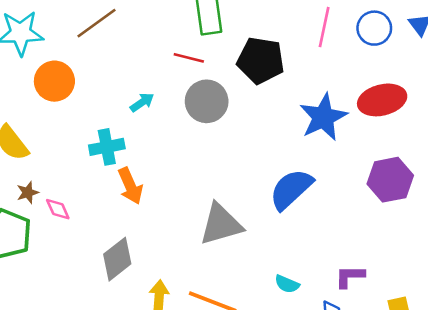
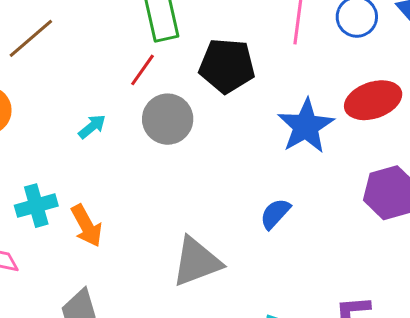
red line: (189, 58) -> (143, 70), turned -64
cyan cross: (107, 147) -> (36, 206), moved
blue semicircle: (291, 189) -> (275, 214), size x0.6

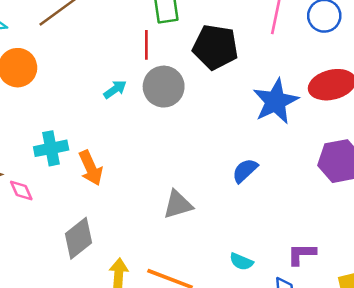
red line: (143, 70) -> (146, 45), turned -40
cyan arrow: (92, 127) -> (115, 89), moved
gray triangle: (197, 262) -> (178, 204), size x0.7

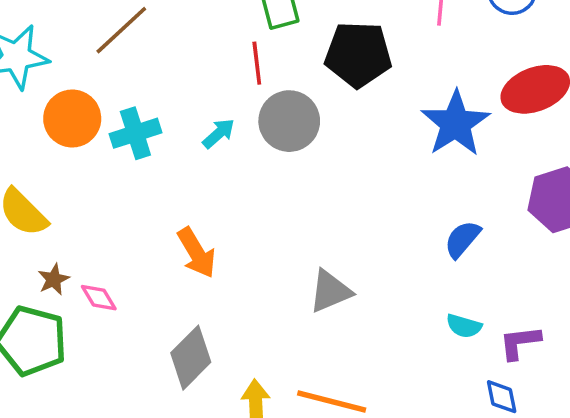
cyan cross: (51, 148) -> (135, 133), moved
blue semicircle: (245, 171) -> (462, 239), moved
cyan semicircle: (241, 262) -> (464, 326), moved

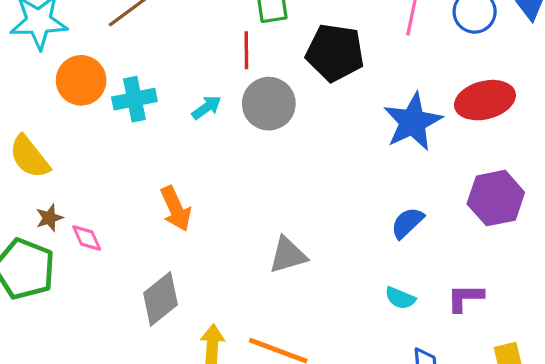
purple L-shape: (520, 342) -> (465, 298), moved

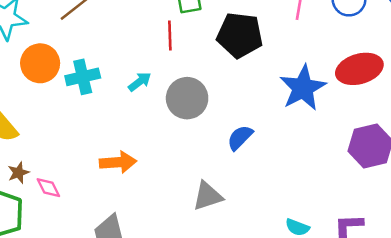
gray circle: (269, 104) -> (187, 98), moved
orange arrow: (176, 209) -> (118, 162), turned -68
blue semicircle: (407, 223) -> (240, 138), moved

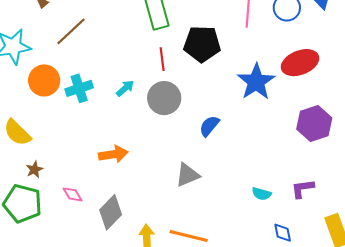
red line: (170, 35) -> (162, 59), moved
pink diamond: (48, 188) -> (73, 194), moved

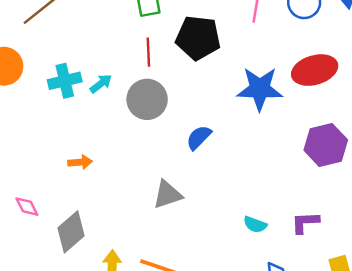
blue star: (256, 82) -> (260, 89), turned 30
cyan cross: (79, 88) -> (65, 81), moved
orange arrow: (113, 154) -> (80, 162), size x0.7

